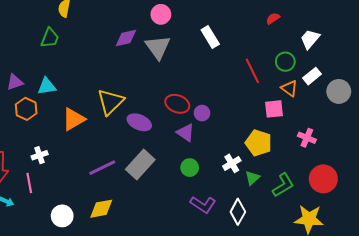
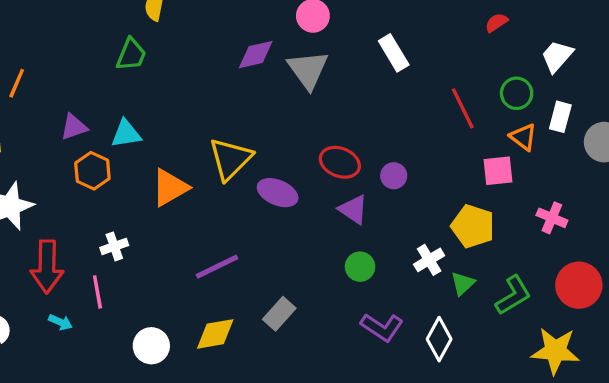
white rectangle: (312, 76) -> (560, 117), turned -36
purple circle: (202, 113) -> (394, 176), moved
gray rectangle: (140, 164) -> (279, 314), moved, size x0.7

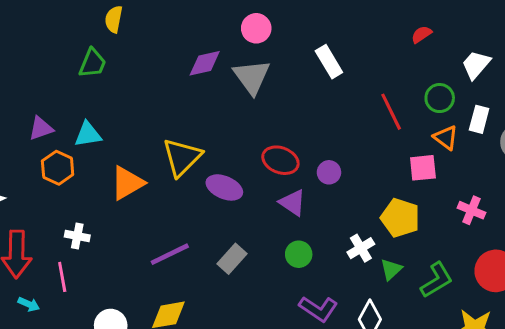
white cross: (114, 246) -> (77, 236), turned 30
gray rectangle: (279, 314) -> (232, 259), moved

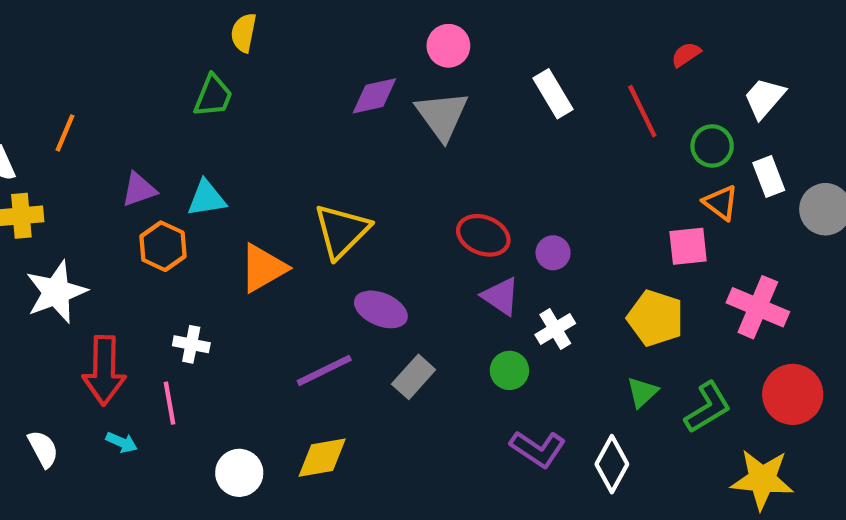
red line: (391, 112) -> (642, 111), moved
white rectangle: (479, 119) -> (769, 177), turned -36
purple ellipse: (224, 187) -> (381, 309), moved
pink cross: (471, 210) -> (758, 307), size x1.5
white cross: (361, 248) -> (555, 329), moved

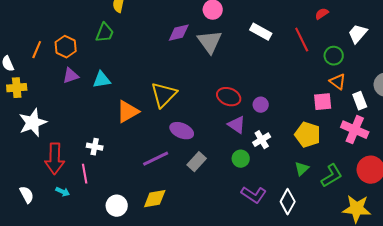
white rectangle: (553, 94) -> (261, 32), turned -30
white rectangle: (769, 177) -> (360, 101), moved
orange hexagon: (163, 246) -> (66, 47), moved

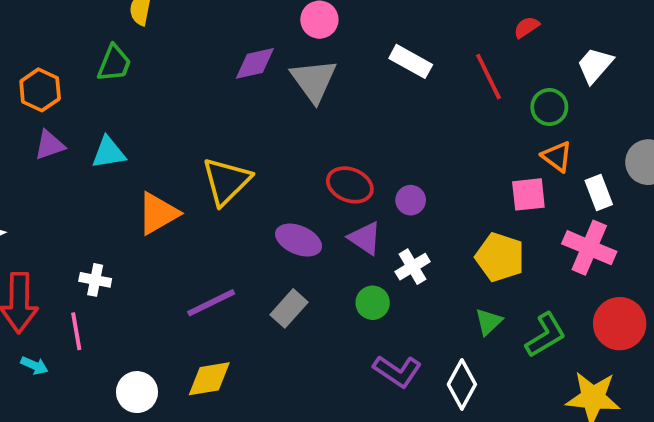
purple ellipse: (182, 131) -> (299, 240), moved

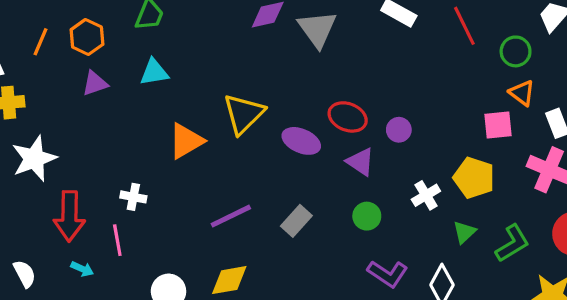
cyan triangle: (108, 153) -> (154, 72), moved
purple ellipse: (299, 240) -> (301, 141), moved
white cross: (413, 267) -> (426, 195), moved

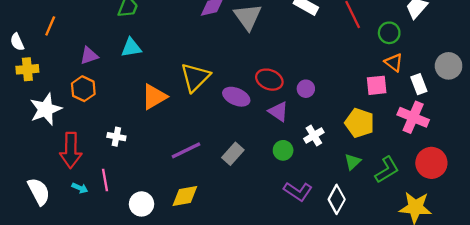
orange hexagon: (87, 37) -> (83, 89), moved
white cross: (426, 195) -> (314, 135), moved
pink line: (117, 240) -> (105, 180), moved
white semicircle: (25, 274) -> (39, 191), size x1.4

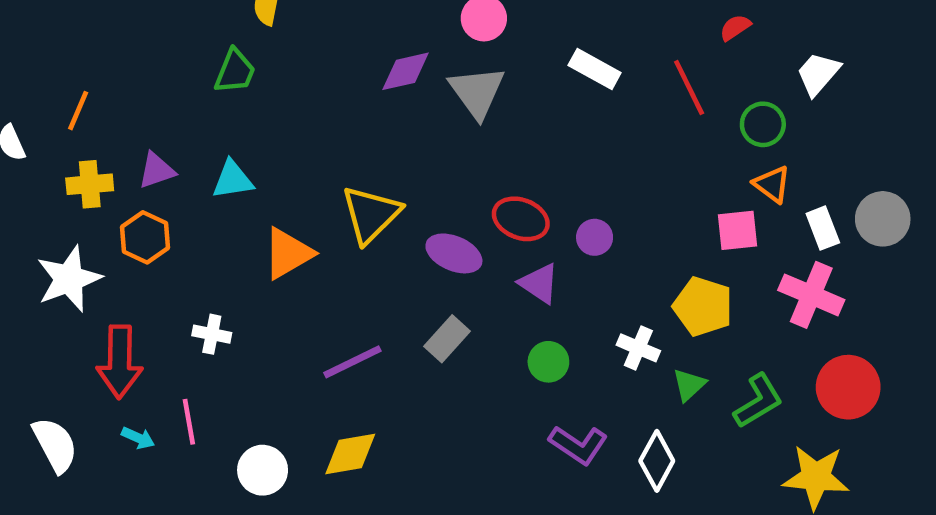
cyan triangle: (131, 48) -> (233, 180), moved
gray circle: (449, 66) -> (883, 219), moved
yellow cross: (27, 69) -> (90, 184), moved
white cross: (314, 135) -> (638, 348), moved, turned -36
gray rectangle: (233, 154) -> (447, 339), moved

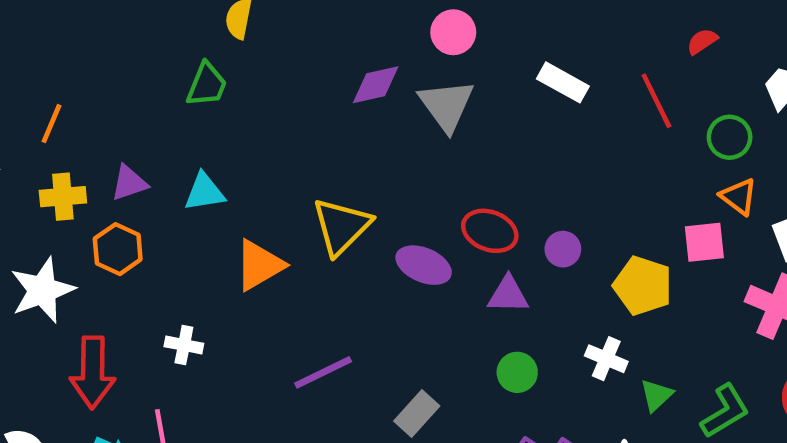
purple triangle: (539, 283) -> (508, 295), turned -33
yellow pentagon: (703, 306) -> (643, 286), moved
gray rectangle: (447, 339) -> (417, 413), moved

